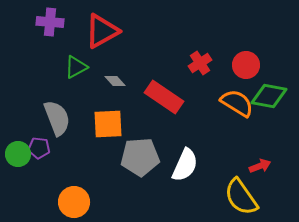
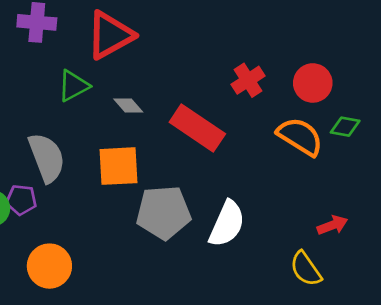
green diamond: (269, 96) -> (345, 127), size x0.6
yellow semicircle: (241, 197) -> (306, 269), size x0.7
orange circle: (74, 202) -> (49, 266), moved

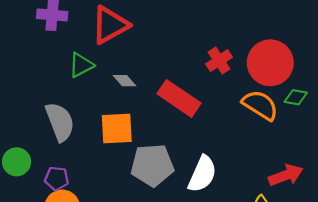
red circle: (313, 83) -> (270, 63), size x1.5
purple pentagon: (21, 200) -> (57, 179), moved
red arrow: (332, 225) -> (286, 175), size x1.4

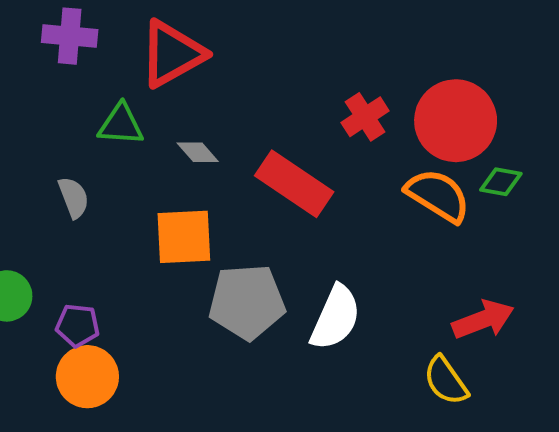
green triangle: (81, 65) -> (121, 125), turned 32
gray semicircle: (60, 122) -> (74, 197), moved, size x0.6

